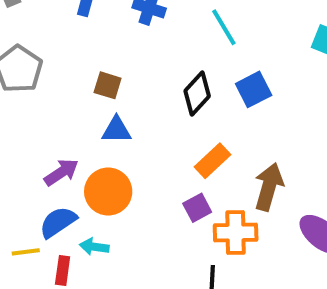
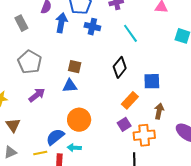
blue square: (254, 89) -> (152, 81), moved, turned 30
blue triangle: (116, 130) -> (70, 86), moved
purple arrow: (61, 172) -> (37, 95), moved
brown arrow: (269, 187) -> (159, 111), size x0.7

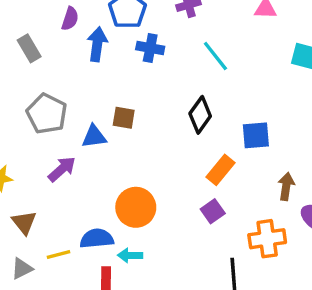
blue triangle: (70, 86) -> (94, 136), moved
brown arrow: (159, 111) -> (286, 186), moved
orange cross: (144, 135) -> (267, 239), moved
blue semicircle: (55, 137) -> (97, 239), turned 36
yellow line: (40, 153) -> (58, 254), moved

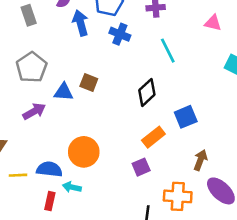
blue arrow: (97, 44) -> (81, 23), turned -35
blue square: (256, 135) -> (186, 117), turned -30

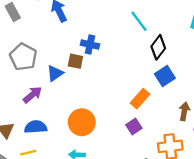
blue cross: (120, 34) -> (90, 45), moved
blue triangle: (64, 92) -> (55, 73), turned -30
black diamond: (147, 92) -> (158, 47), moved
blue semicircle: (49, 169) -> (36, 127), moved

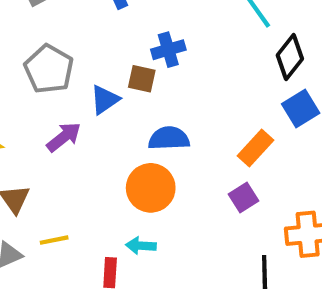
blue cross: (90, 45) -> (168, 50), turned -30
blue semicircle: (36, 127) -> (169, 138), moved

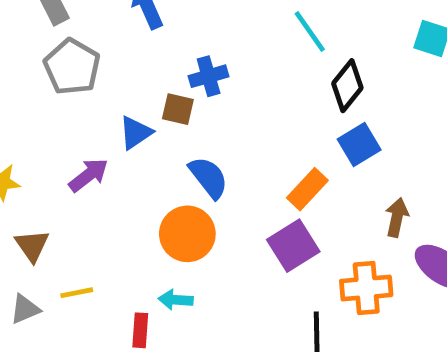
gray pentagon: (49, 69) -> (72, 67), moved
blue semicircle: (169, 138) -> (209, 177), turned 54
purple square: (244, 198) -> (293, 246), size x1.5

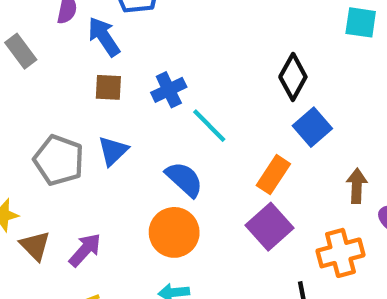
cyan line: (310, 31) -> (209, 126), moved
gray pentagon: (72, 67) -> (59, 160), moved
brown square: (178, 109) -> (108, 87), moved
purple arrow: (89, 175) -> (85, 250), moved
brown triangle: (32, 246) -> (35, 246), moved

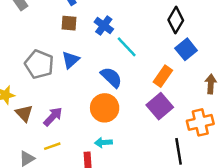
blue cross: (169, 90) -> (104, 25), turned -30

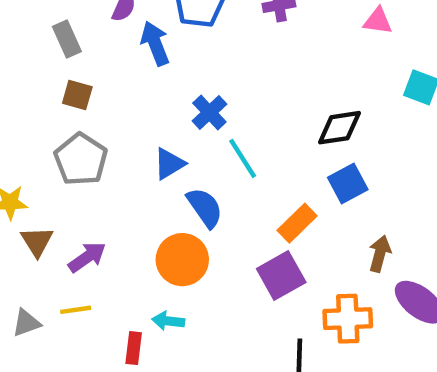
black diamond: (176, 20) -> (339, 128), turned 40
brown square: (69, 23) -> (77, 95), moved
blue triangle: (71, 60) -> (169, 164), moved

